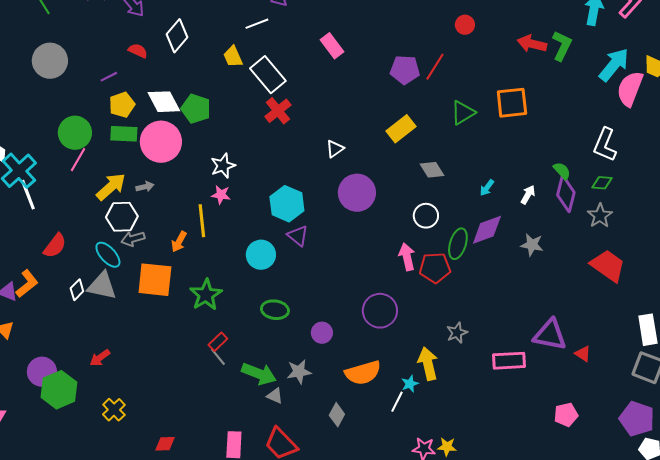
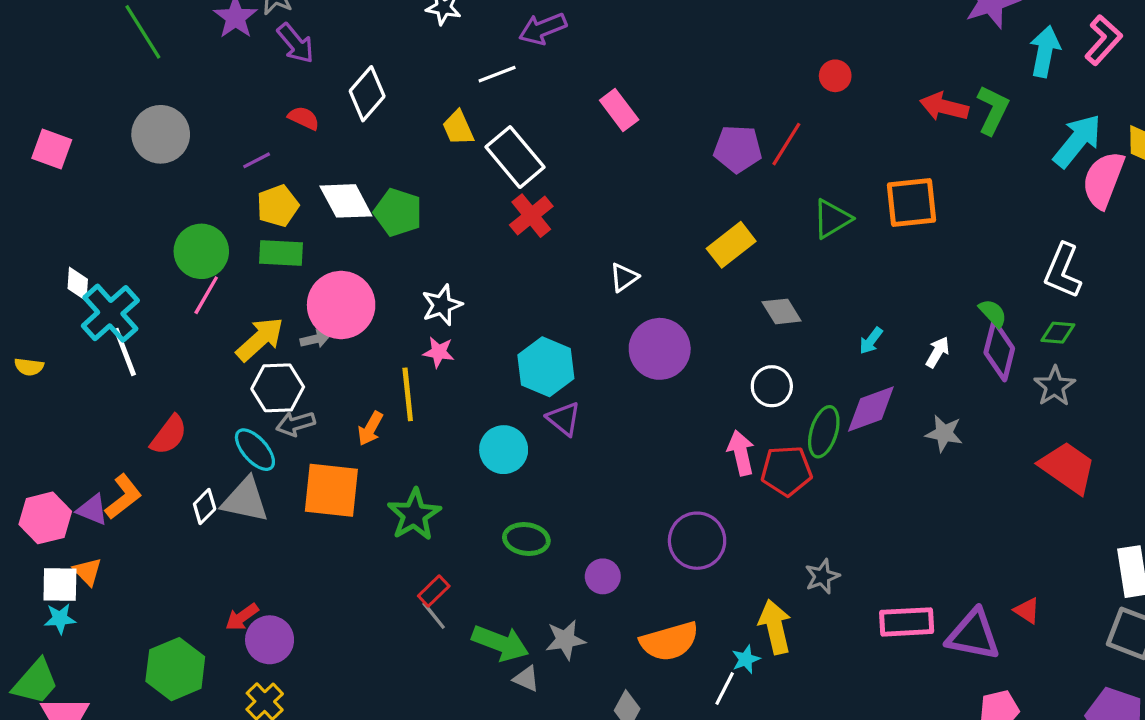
pink circle: (161, 142) -> (341, 305), moved
purple triangle: (550, 335) -> (973, 635), moved
purple circle: (42, 372) -> (270, 640), moved

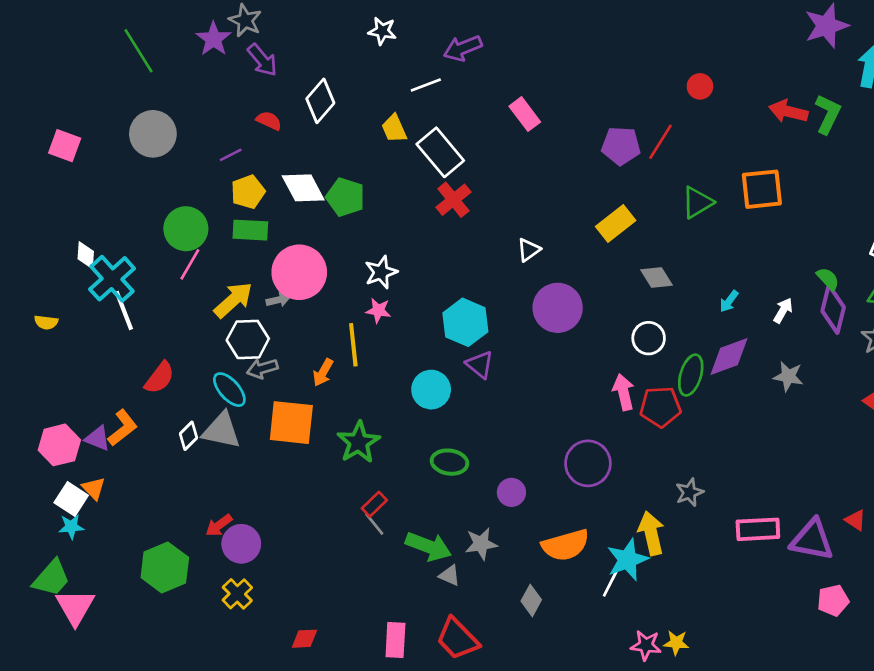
white square: (60, 585) -> (71, 499), turned 32
cyan star: (746, 659) -> (627, 560), size x1.8

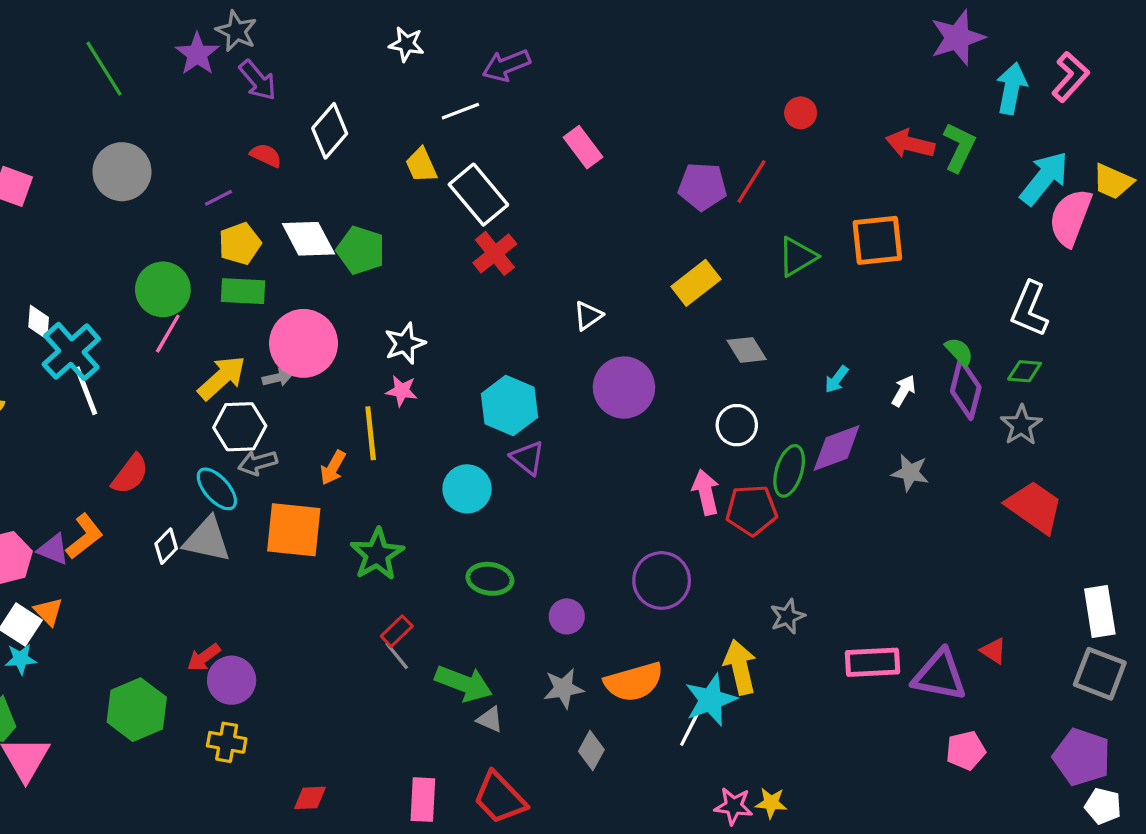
gray star: (481, 544) -> (563, 688), moved
yellow cross: (237, 594) -> (227, 742), turned -36

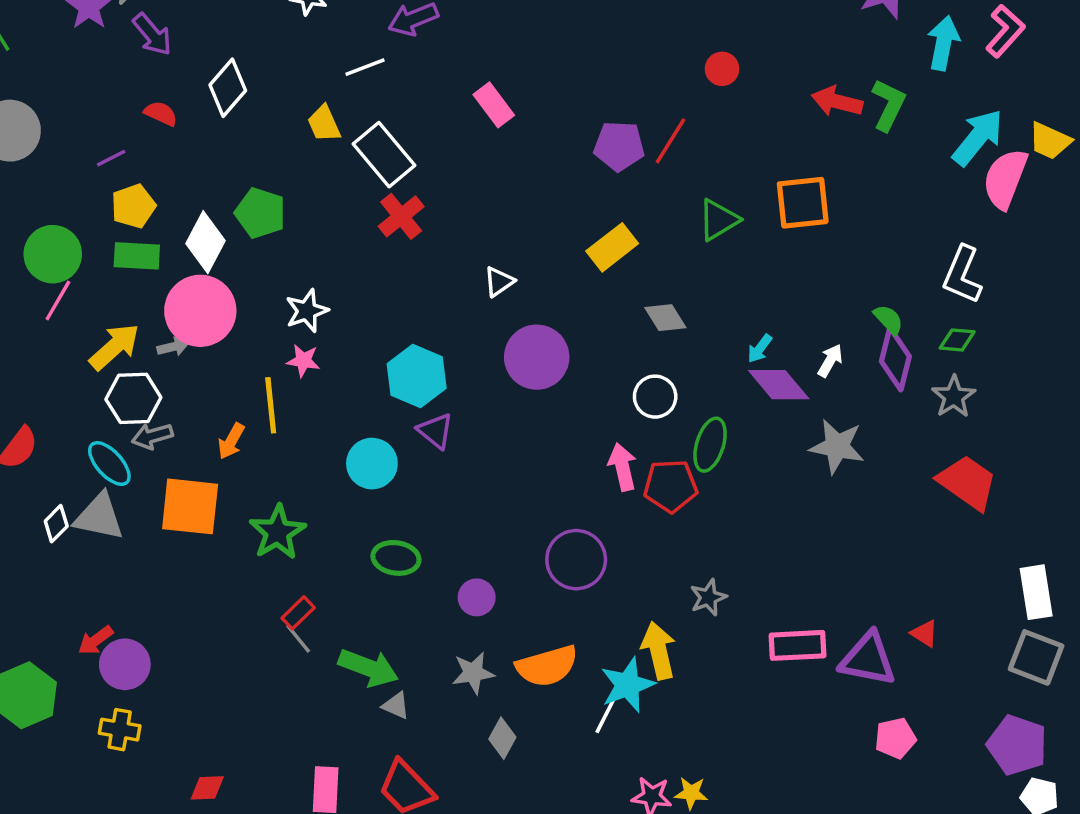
white diamond: (308, 239) -> (205, 242), moved, turned 56
purple diamond: (837, 448) -> (779, 385), moved, turned 70
gray star: (910, 473) -> (837, 446), size x1.4

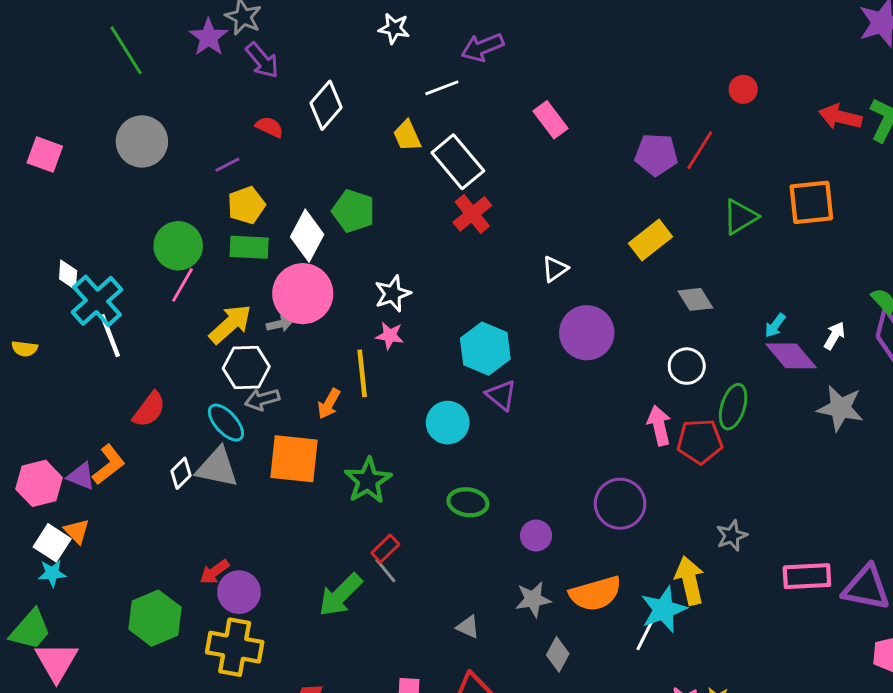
green arrow: (369, 668) -> (340, 595), moved, turned 114
yellow cross: (120, 730) -> (235, 647), size x1.6

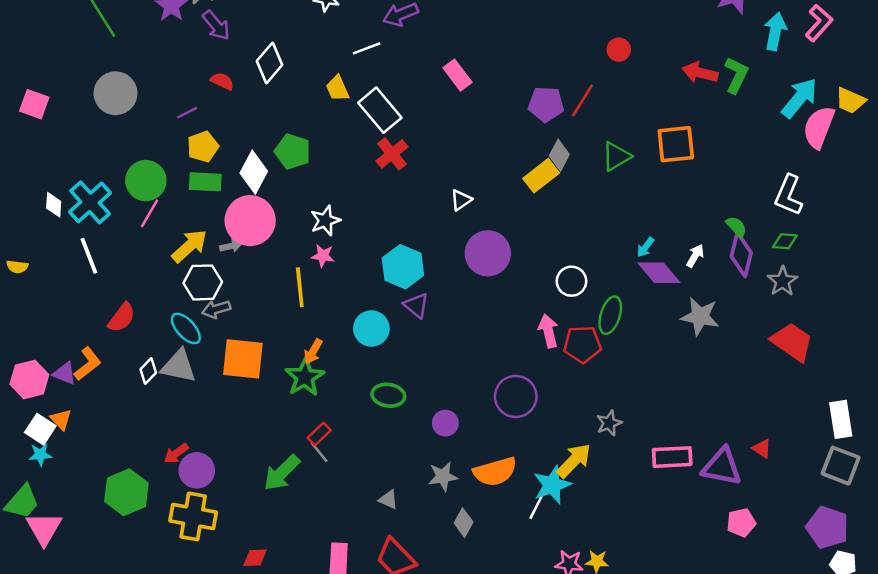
gray diamond: (695, 299) -> (559, 155), moved, turned 60
cyan cross: (97, 301) -> (90, 202), moved
orange arrow: (329, 404) -> (313, 352), moved
yellow arrow: (690, 580) -> (574, 461), turned 57

